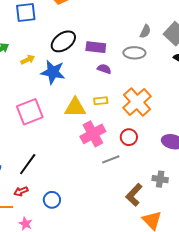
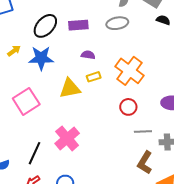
purple semicircle: (104, 69) -> (88, 55), moved
pink cross: (93, 134) -> (67, 138), moved
gray line: (111, 159) -> (143, 132), moved, turned 30

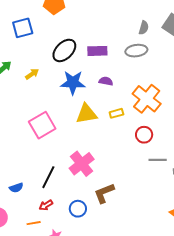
blue star: (41, 58) -> (73, 83), moved
yellow rectangle: (94, 77) -> (116, 113), moved
brown L-shape: (145, 163) -> (104, 193), moved, turned 35

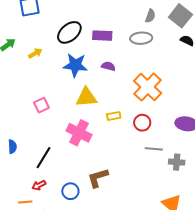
yellow rectangle: (116, 113) -> (114, 116), moved
pink square: (42, 125) -> (41, 105), size x0.6
pink cross: (82, 164) -> (79, 133), moved, turned -30
blue semicircle: (16, 188) -> (12, 147), moved, turned -80

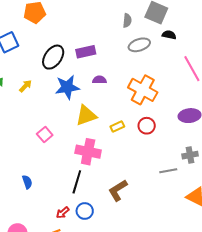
gray ellipse: (141, 38) -> (139, 45), moved
gray line: (154, 149) -> (168, 171), moved
black line: (44, 158) -> (77, 182), moved
blue circle: (70, 191) -> (85, 211), moved

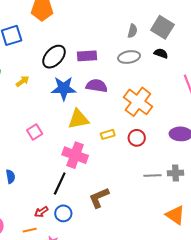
black semicircle: (169, 35) -> (161, 53), moved
gray ellipse: (139, 45) -> (129, 57), moved
purple semicircle: (99, 80) -> (97, 86), size x1.5
gray line: (168, 171) -> (153, 176), moved

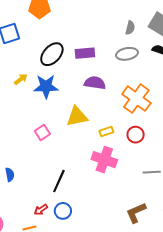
blue star: (64, 88) -> (46, 86), moved
pink square: (35, 132) -> (42, 133), moved
pink cross: (75, 155) -> (104, 160), moved
brown L-shape: (99, 198) -> (136, 213), moved

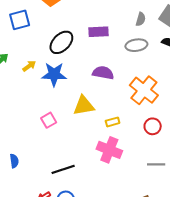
purple rectangle: (85, 53) -> (99, 32), moved
red circle: (136, 135) -> (153, 126), moved
black line: (59, 181) -> (63, 169), turned 45

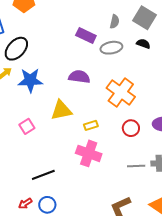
purple rectangle: (99, 32) -> (86, 36), moved, turned 30
black ellipse: (61, 42) -> (16, 49), moved

